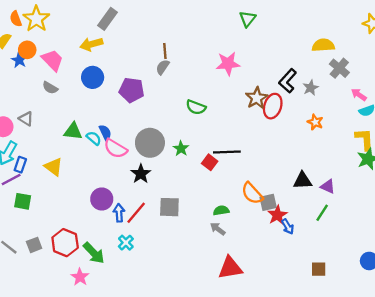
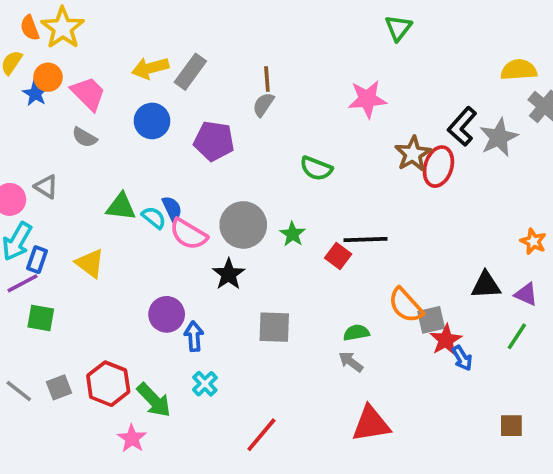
gray rectangle: (107, 19) -> (190, 72), moved
gray star: (311, 88) -> (499, 137), size x1.5
orange star: (315, 122) -> (533, 241), moved
red line: (136, 213) -> (261, 435), moved

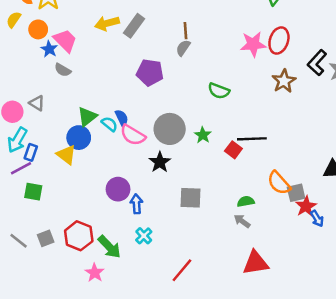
blue star: (35, 94) -> (49, 49), moved
blue circle: (152, 121) -> (79, 138), moved
red ellipse: (438, 167) -> (279, 41), moved
green triangle: (121, 207) -> (87, 117), turned -45

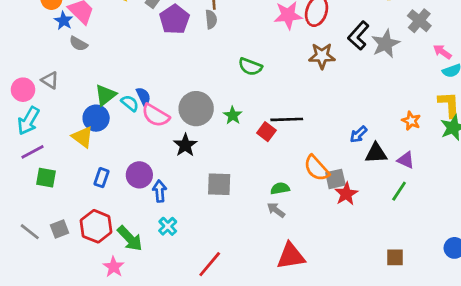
gray semicircle: (183, 48) -> (211, 19), turned 140
purple pentagon: (150, 72) -> (174, 19), moved, turned 30
brown star: (284, 81) -> (322, 56), turned 30
blue rectangle: (31, 152) -> (101, 178), moved
blue arrow: (317, 219) -> (358, 134), moved, turned 77

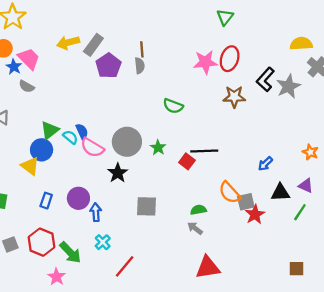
black triangle: (376, 153) -> (280, 193), moved
red line: (210, 264) -> (125, 266), moved

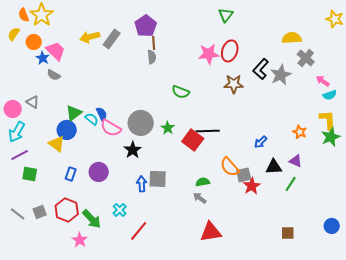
purple pentagon: (108, 66) -> (146, 26), moved
red square: (187, 161) -> (193, 140), size x1.5
blue arrow: (96, 212) -> (142, 184), moved

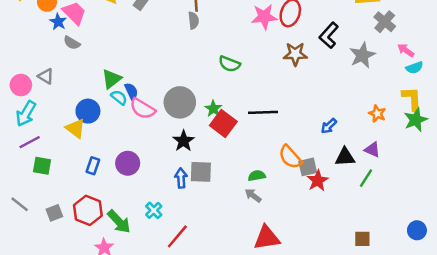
gray star: (281, 75) -> (362, 55), moved
green triangle: (74, 113) -> (112, 79), moved
red square: (193, 140) -> (223, 124), moved
black star: (133, 150) -> (184, 141), moved
gray line: (18, 214) -> (20, 204), moved

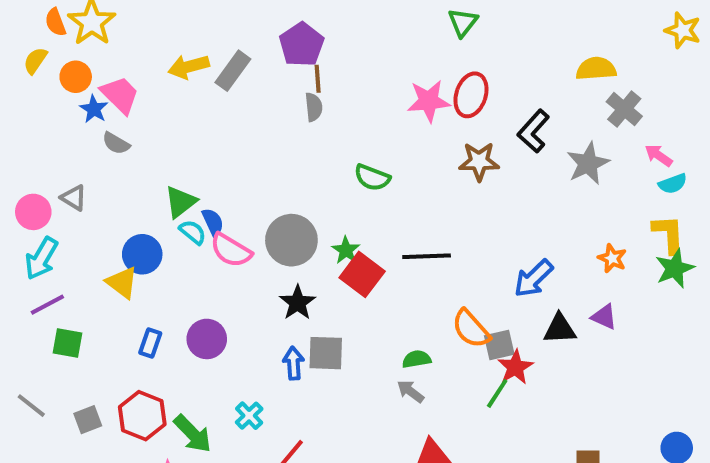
blue arrow: (329, 126) -> (534, 278), size x1.5
green line: (366, 178) -> (497, 393), moved

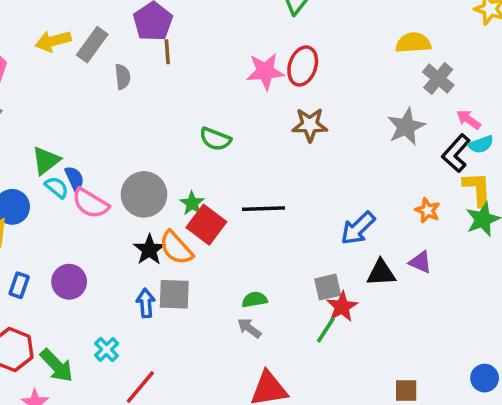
gray semicircle: (314, 107) -> (123, 77), moved
black L-shape: (534, 131) -> (456, 153), moved
orange semicircle: (471, 329) -> (176, 248), moved

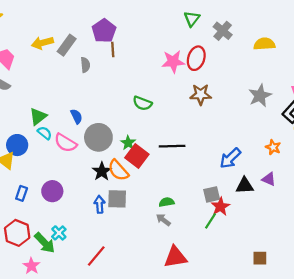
gray cross: (438, 78) -> (223, 31), moved
blue semicircle: (74, 178) -> (76, 116), moved
cyan cross: (107, 349) -> (59, 233), moved

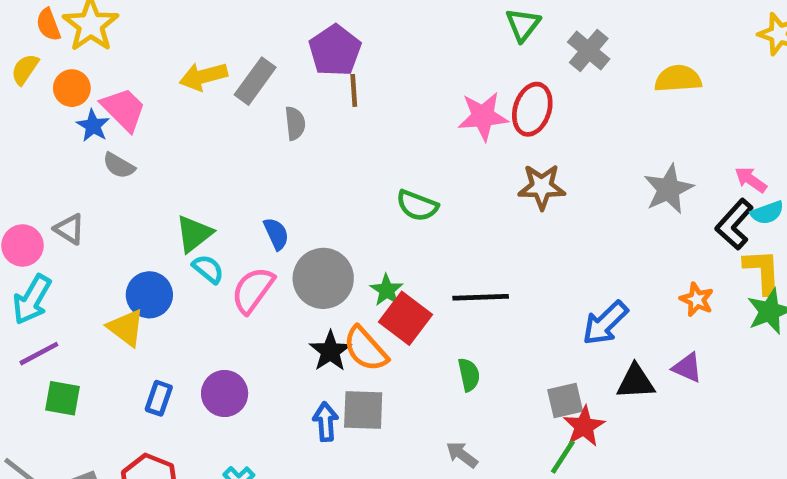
pink semicircle: (65, 143) -> (253, 290), turned 95
green semicircle: (167, 202) -> (469, 375), moved, turned 88

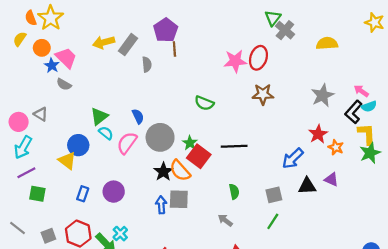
green triangle: (523, 25) -> (273, 18), moved
green semicircle: (469, 375) -> (234, 192), moved
red star: (584, 426) -> (318, 134), moved

